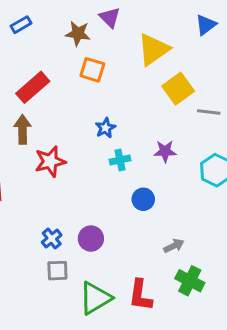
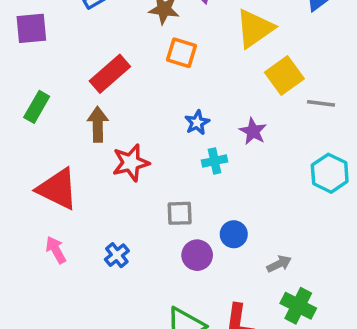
purple star: (165, 151) -> (253, 131), moved, turned 30
blue circle: (143, 199) -> (234, 234), moved
blue cross: (52, 239) -> (117, 255), moved
purple circle: (91, 239) -> (197, 255), moved
gray square: (57, 271) -> (180, 213), moved

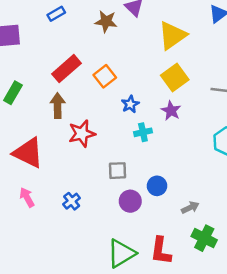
orange square: (181, 53) -> (105, 76), moved, turned 35
yellow square: (284, 75) -> (175, 77), moved

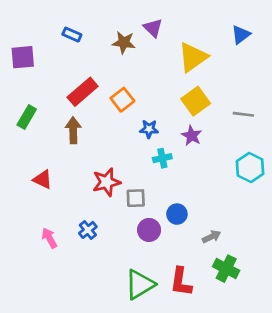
blue rectangle: (56, 14) -> (72, 35), turned 54
blue star: (130, 104) -> (149, 129), turned 30
red star: (82, 134) -> (106, 182), moved
red triangle: (28, 153) -> (43, 179), size x0.6
pink arrow: (27, 197) -> (49, 238), moved

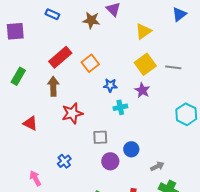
yellow triangle: (193, 57) -> (143, 31), size x0.7
gray line: (243, 114) -> (173, 67), moved
red star: (106, 182) -> (72, 113), moved
pink arrow: (49, 238) -> (35, 178), moved

